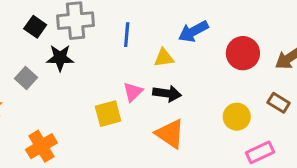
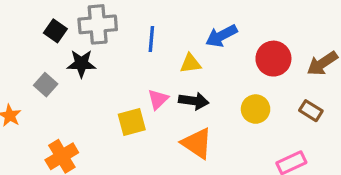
yellow circle: (237, 117) -> (256, 109), moved

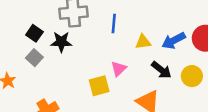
black square: (55, 31) -> (34, 33), moved
blue arrow: (221, 36) -> (174, 41), moved
black arrow: (194, 101) -> (161, 70), moved, turned 30

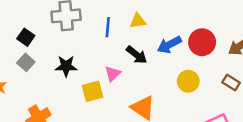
black star: (61, 42) -> (66, 66), moved
yellow triangle: (143, 42) -> (138, 21), moved
black arrow: (161, 70) -> (137, 55), moved

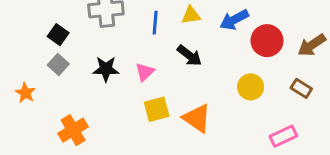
blue arrow: (169, 45) -> (234, 20), moved
pink triangle: (113, 74) -> (145, 72), moved
yellow square: (93, 91) -> (157, 109), moved

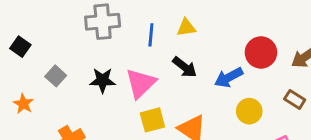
blue arrow: (234, 20) -> (229, 77), moved
black square: (58, 35) -> (20, 47), moved
pink triangle: (145, 72) -> (141, 83), size x1.6
yellow circle: (251, 87) -> (249, 111), moved

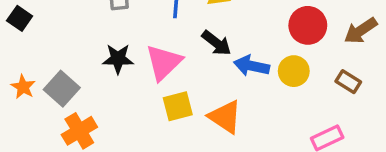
gray square: (56, 76) -> (62, 89), moved, size x1.4
blue arrow: (229, 77) -> (252, 66), moved, turned 40
yellow circle: (249, 111) -> (294, 71), moved

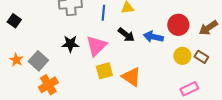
blue arrow: (252, 66) -> (153, 37), moved
yellow circle: (294, 71) -> (182, 56), moved

